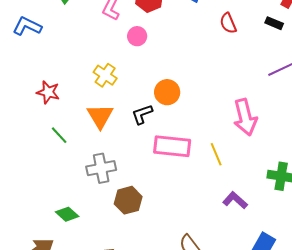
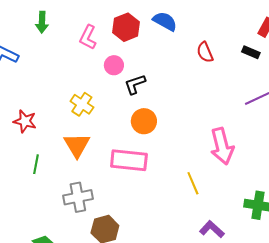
black L-shape: (142, 114) -> (135, 84), moved
green line: (59, 135) -> (36, 164), turned 54
pink rectangle: (172, 146) -> (129, 160), moved

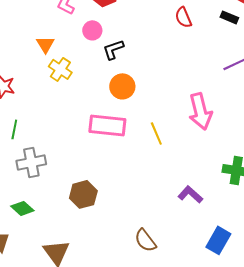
orange triangle: (77, 145) -> (45, 44), moved, size x0.7
yellow line: (193, 183) -> (156, 133), moved
gray cross: (78, 197) -> (31, 162), moved

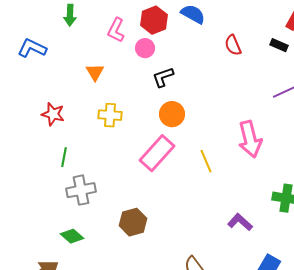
pink circle: (92, 30) -> (145, 48), moved
yellow cross: (60, 69) -> (110, 115), moved, turned -30
pink rectangle: (107, 125) -> (157, 153), turned -54

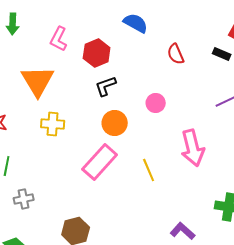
red hexagon: (154, 20) -> (97, 53), moved
pink circle: (145, 48) -> (156, 103), moved
orange triangle: (95, 72) -> (38, 81), size x1.8
gray cross: (81, 190) -> (24, 199), size x0.7

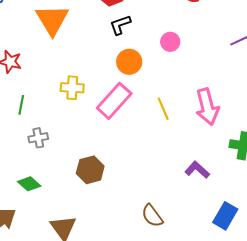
yellow cross: (53, 124) -> (72, 88), moved
pink arrow: (193, 148) -> (207, 107), moved

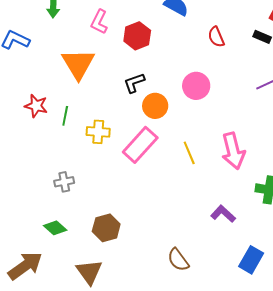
black L-shape: (120, 25) -> (134, 83), moved
pink circle: (170, 42) -> (196, 86), size x1.4
green line: (21, 105) -> (65, 116), moved
brown hexagon: (90, 170) -> (106, 228), moved

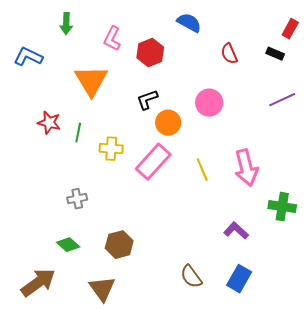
blue rectangle: (251, 260) -> (239, 279), moved

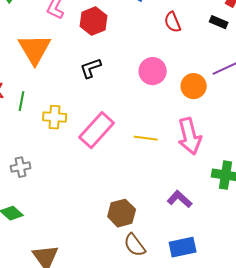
orange circle: (168, 123) -> (194, 86), moved
yellow line: (202, 170) -> (146, 138), turned -60
brown hexagon: (119, 245) -> (122, 213), moved
blue rectangle: (239, 279) -> (183, 247), turned 48

